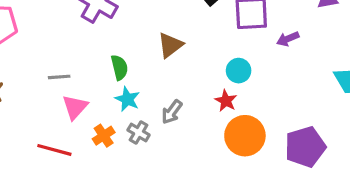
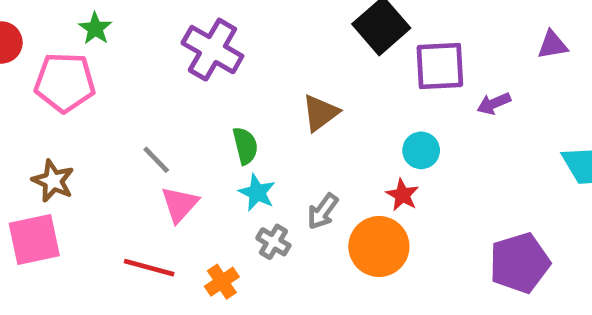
gray line: (59, 77) -> (156, 160), turned 50
orange cross: (104, 136) -> (222, 282), moved
orange circle: (245, 136) -> (379, 246), moved

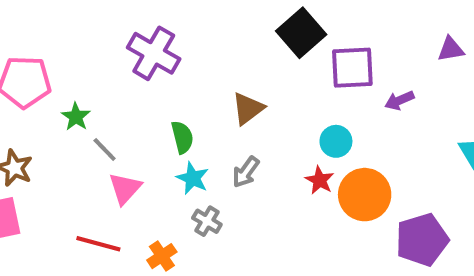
green star: (95, 28) -> (76, 117), moved
gray arrow: (323, 211) -> (246, 172), moved
orange circle: (379, 246) -> (365, 195), moved

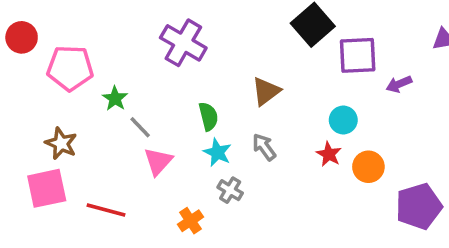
gray arrow: (246, 172) -> (264, 147), turned 108
orange circle: (365, 195) -> (368, 167), size x0.7
red line: (98, 244) -> (106, 210), moved

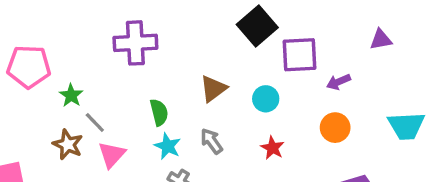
purple cross: (183, 43) -> (135, 43), turned -33
cyan circle: (343, 120) -> (266, 99), moved
brown star: (61, 143) -> (68, 144), moved
orange circle: (368, 167) -> (335, 128), moved

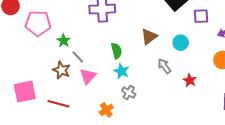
purple square: (300, 55) -> (201, 16), size x0.7
gray arrow: (212, 141) -> (164, 66), moved
red star: (272, 148) -> (190, 80), moved

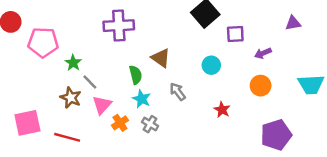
brown triangle: (149, 37) -> (161, 58), moved, turned -48
gray arrow: (164, 66) -> (178, 92), moved
orange cross: (106, 110) -> (120, 123), moved

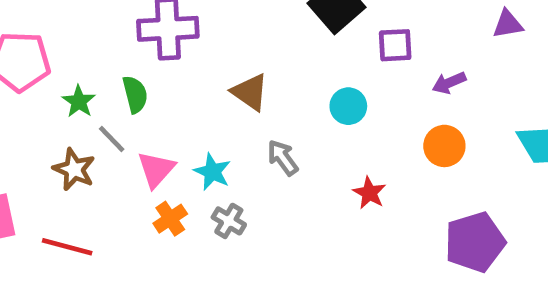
green semicircle: (136, 75) -> (135, 94), moved
pink triangle: (102, 105) -> (156, 169), moved

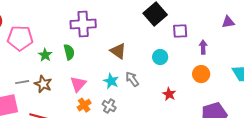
purple arrow: (449, 83) -> (203, 47), turned 112
gray line: (112, 139) -> (22, 82), moved, turned -56
cyan star: (212, 172) -> (111, 81), moved

